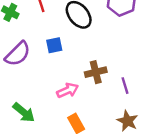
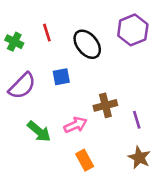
green arrow: (24, 112) -> (39, 131), moved

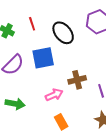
blue square: (61, 77) -> (43, 58), size x1.6
green arrow: (39, 131) -> (15, 104), moved, turned -30

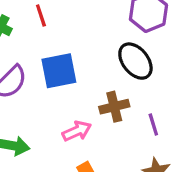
black ellipse: (63, 33) -> (135, 61), moved

